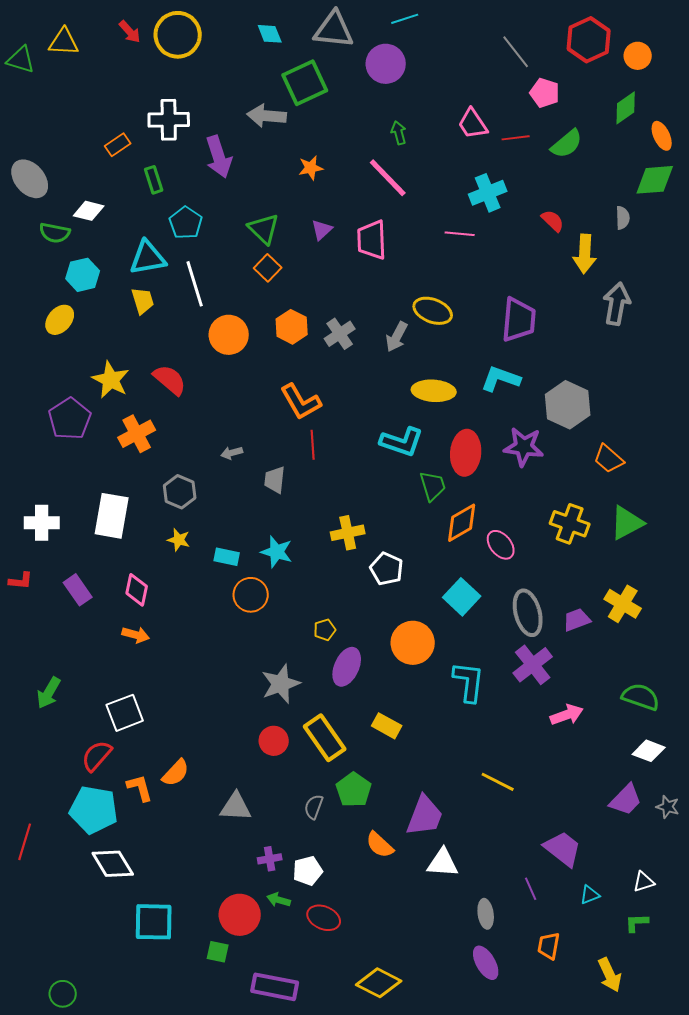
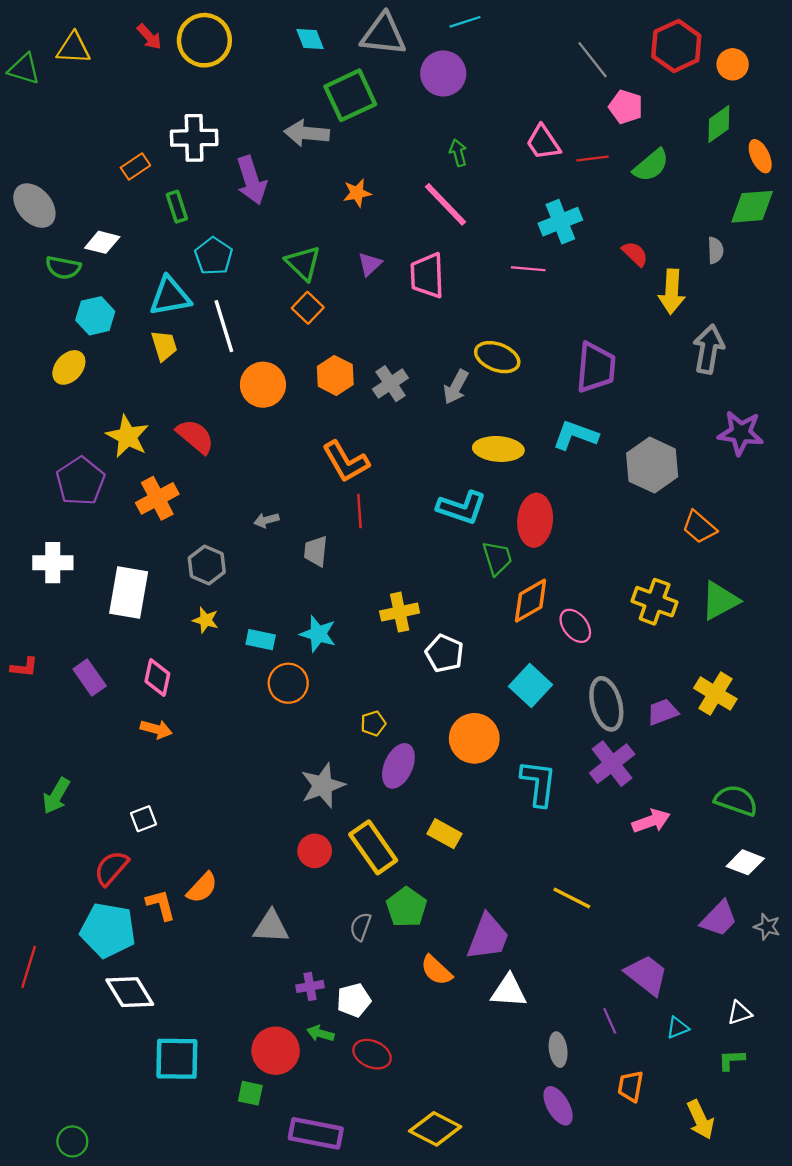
purple star: (524, 447) -> (741, 433), moved
white cross: (42, 523) -> (53, 563), moved
white square: (125, 713) -> (144, 819), size x0.6

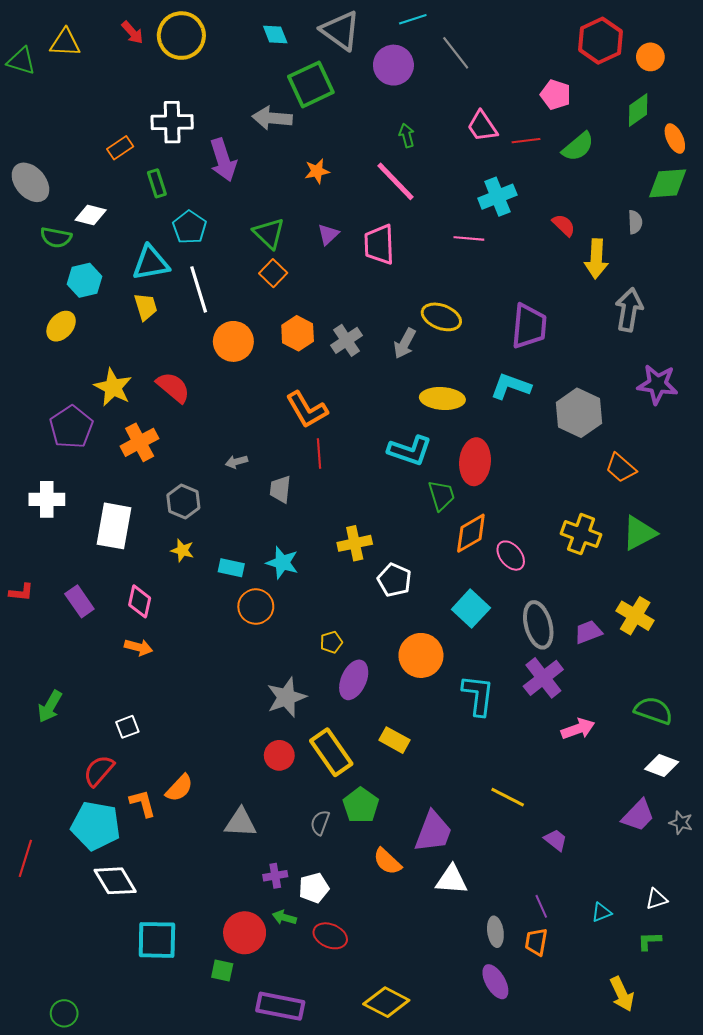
gray triangle: (384, 34) -> (340, 30), turned 30
gray line: (593, 60) -> (456, 53), moved
purple trapezoid: (646, 975) -> (556, 840), moved, size x0.6
orange trapezoid: (630, 1086) -> (536, 942), moved

